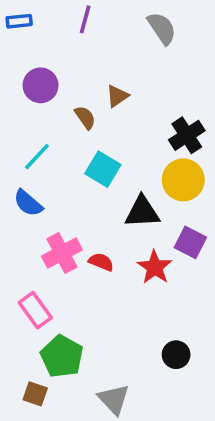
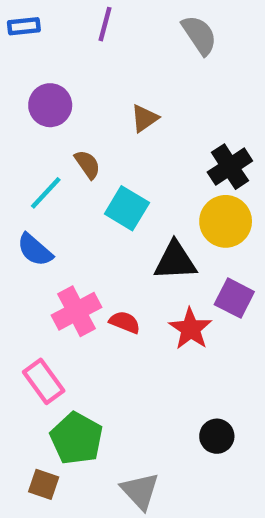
brown semicircle: (85, 117) -> (87, 164), moved

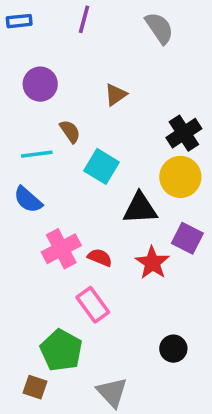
cyan line: (46, 193) -> (37, 154), turned 40
pink rectangle: (44, 381) -> (93, 305), moved

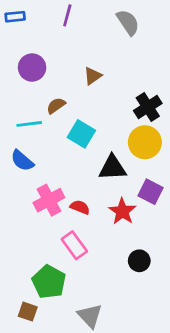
brown semicircle: (70, 131) -> (56, 106), turned -90
black circle: (173, 349) -> (139, 261), moved

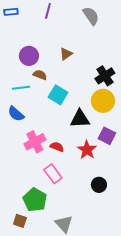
purple circle: (32, 68) -> (29, 56), moved
brown semicircle: (56, 106) -> (40, 75), turned 56

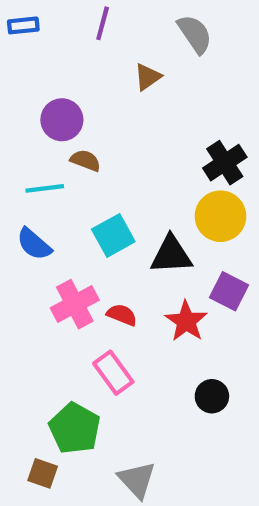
brown triangle: (66, 54) -> (148, 77), moved
cyan square: (58, 95) -> (113, 235), moved, turned 30

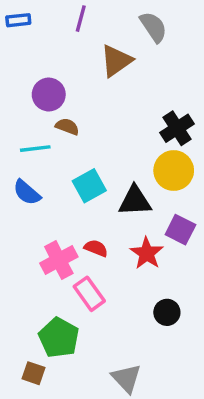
brown triangle: (148, 77) -> (116, 61), size x1.5
pink cross: (75, 304) -> (59, 260), moved
gray triangle: (137, 480) -> (126, 378), moved

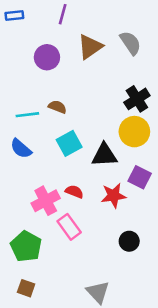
gray semicircle: (153, 27) -> (130, 43), moved
purple circle: (49, 95) -> (47, 57), moved
brown semicircle: (67, 127) -> (57, 107), moved
red star: (147, 253) -> (114, 196), turned 30
green pentagon: (59, 338) -> (26, 246), moved

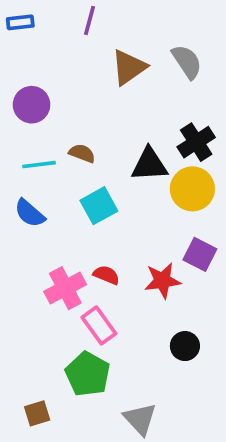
purple circle: (47, 57) -> (32, 105), moved
black triangle: (104, 155) -> (149, 165), moved
green pentagon: (26, 246) -> (88, 374), moved
brown square: (26, 288) -> (37, 413), turned -36

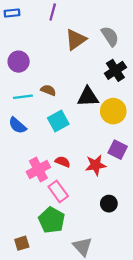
black cross: (196, 142) -> (115, 70), moved

